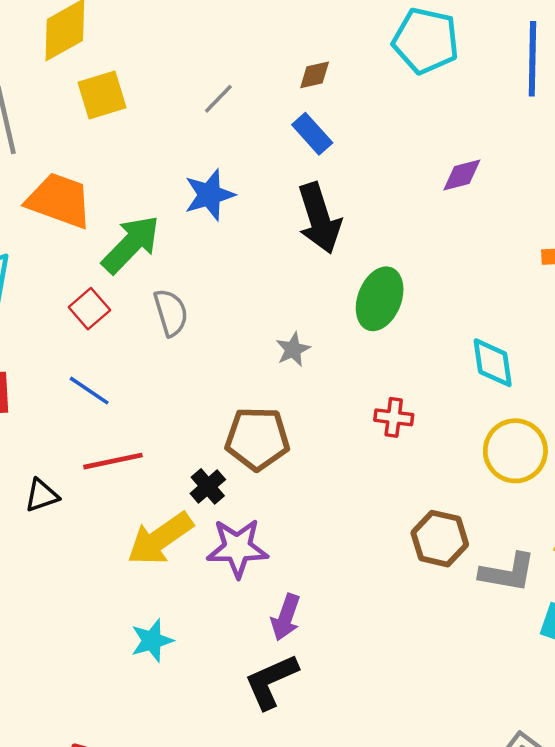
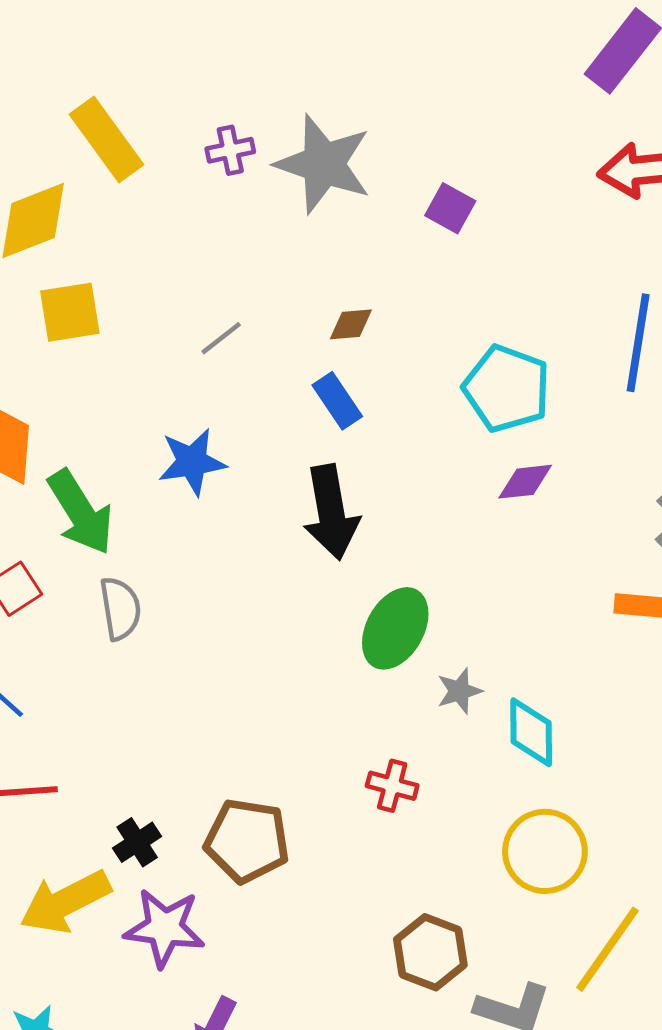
cyan pentagon: (426, 41) -> (507, 389), moved
green arrow: (131, 244) -> (81, 512), turned 96
gray star: (293, 349) -> (459, 691), moved
brown pentagon: (257, 439) -> (247, 841), moved

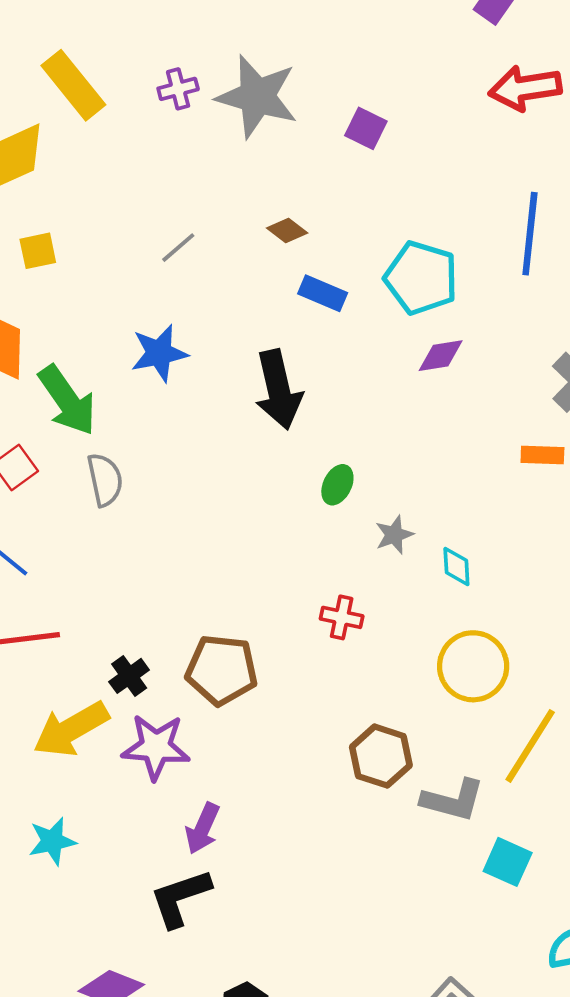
yellow square: (70, 312) -> (38, 251), moved, size x0.7
brown diamond: (351, 324) -> (287, 230), turned 45
blue rectangle: (337, 401) -> (323, 293), moved, turned -30
green ellipse: (395, 628) -> (337, 485), size x0.6
cyan diamond: (531, 732) -> (456, 566), size x0.7

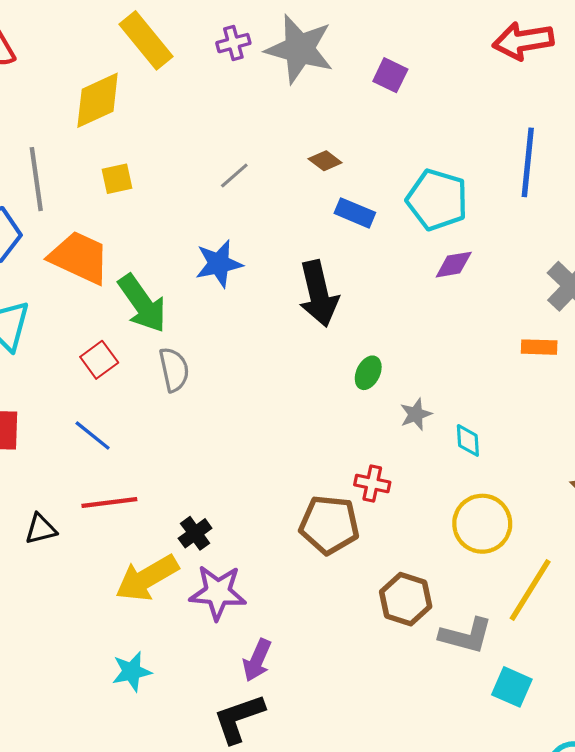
brown pentagon: (222, 670) -> (329, 525), moved

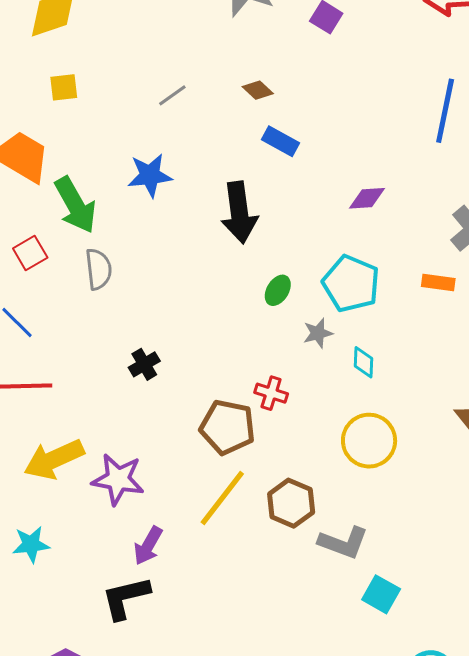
cyan pentagon: (437, 200) -> (351, 284), moved
black cross: (195, 533) -> (144, 364), moved
yellow line: (530, 590) -> (222, 498), moved

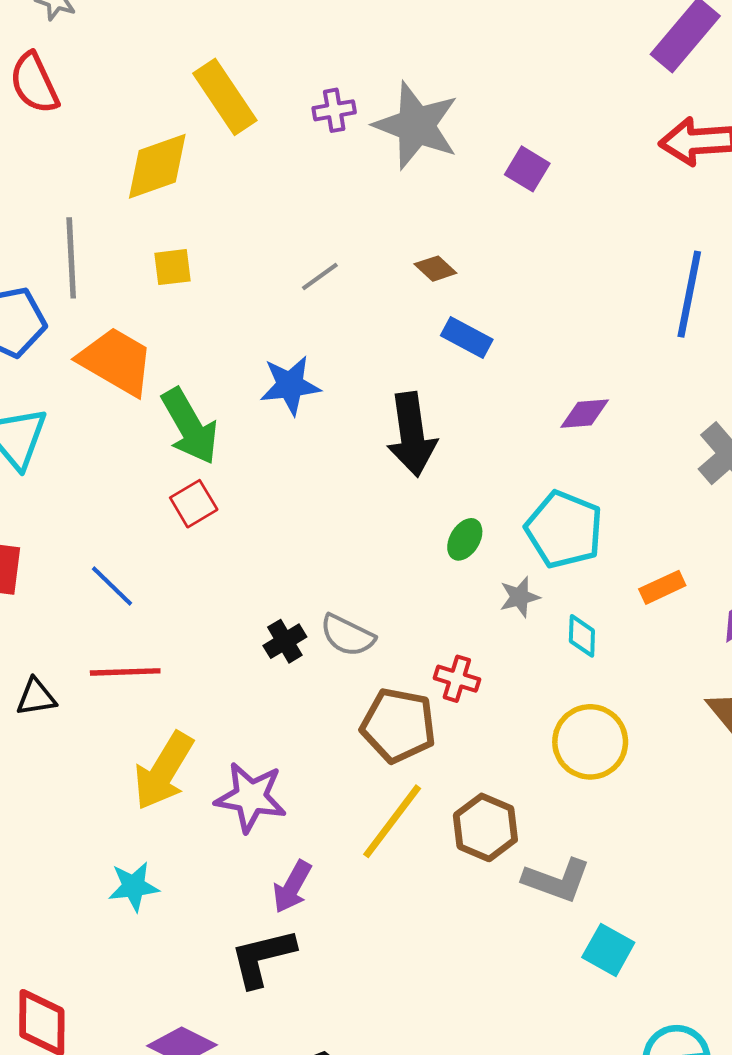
red square: (30, 253) -> (194, 504), moved
gray semicircle: (99, 269) -> (347, 635), moved, turned 123
orange rectangle: (438, 283) -> (662, 587), moved, turned -32
yellow arrow: (54, 459) -> (164, 771), turned -34

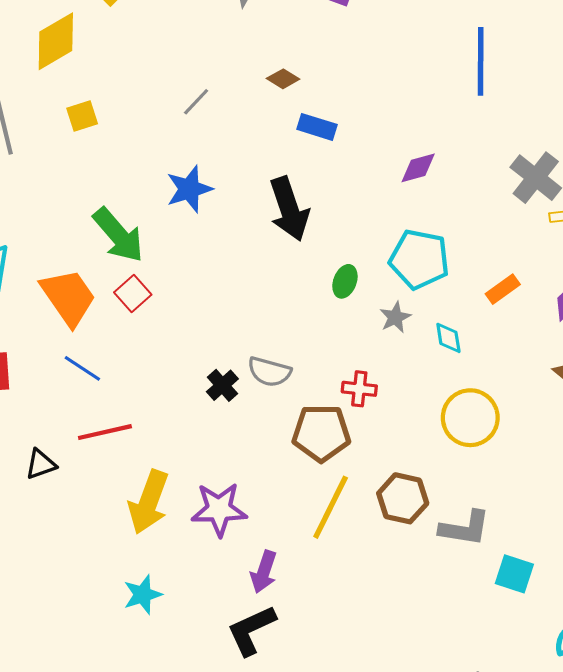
orange trapezoid: (116, 361) -> (68, 297), moved, turned 36

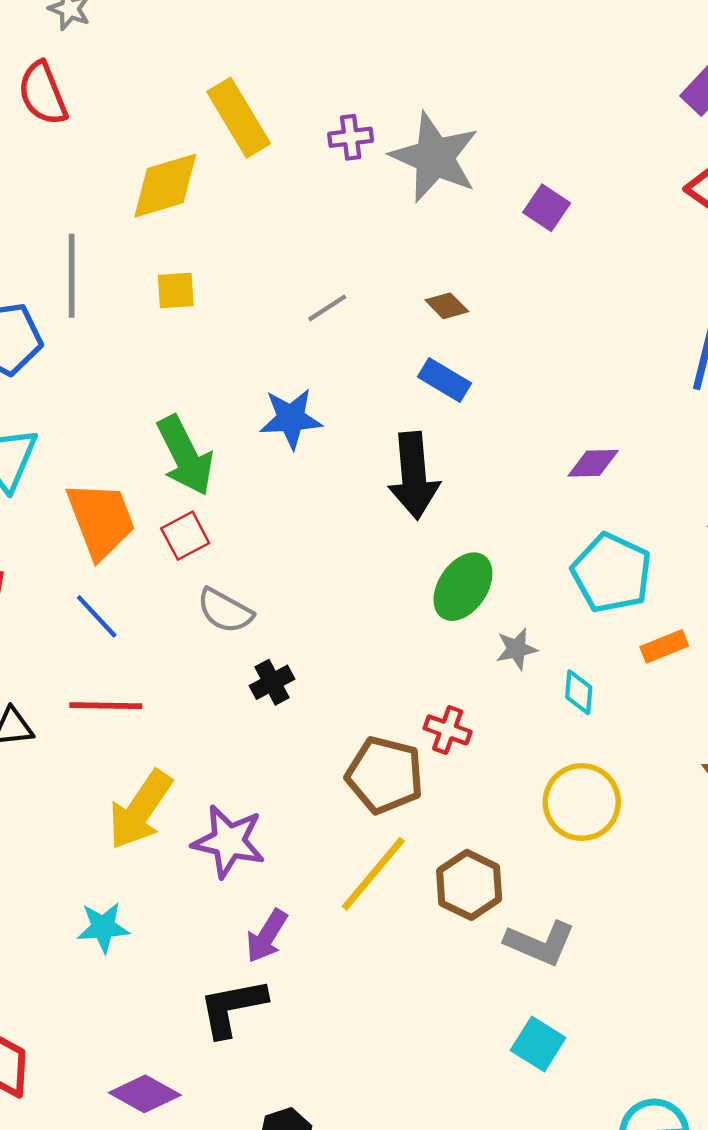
blue rectangle: (317, 127) -> (445, 380), moved
cyan pentagon: (419, 259) -> (612, 573), moved
green ellipse: (345, 281) -> (463, 587), size x1.6
gray semicircle: (269, 372) -> (225, 611), moved
cyan square: (514, 574) -> (538, 1044), moved

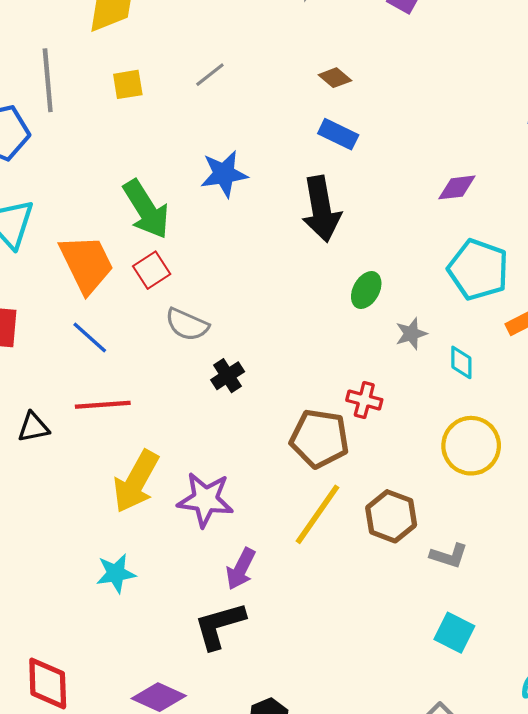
gray line: (327, 308) -> (210, 75), moved
green ellipse: (463, 587) -> (366, 290), size x0.7
gray L-shape: (540, 943) -> (449, 556), size x0.7

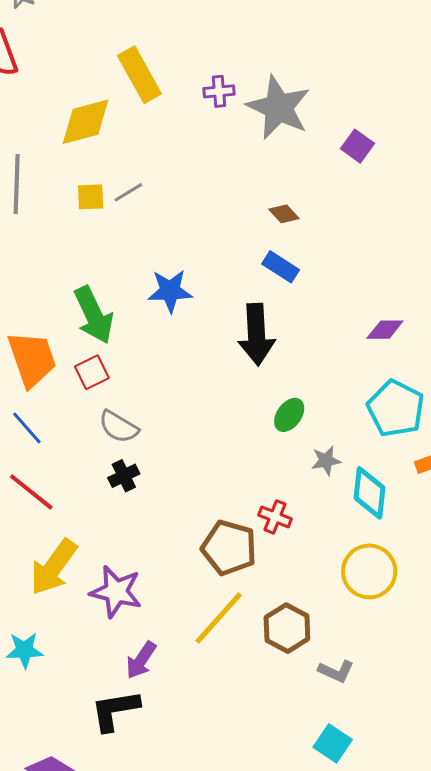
gray line: (210, 75) -> (128, 192), moved
cyan diamond: (461, 362) -> (370, 493), size x1.6
black cross: (228, 376) -> (124, 476), moved
red line: (103, 405) -> (31, 492), turned 36

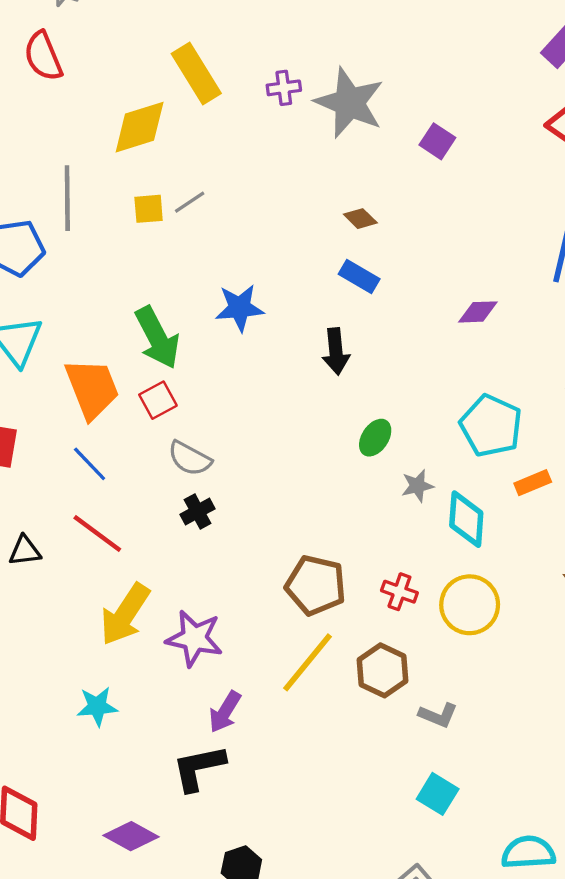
purple diamond: (385, 330) -> (478, 312), moved
black arrow: (256, 334) -> (336, 351), size x0.7
red cross: (275, 517) -> (399, 592), moved

